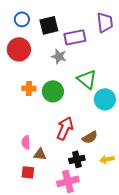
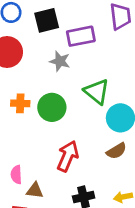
brown semicircle: (90, 137) -> (116, 151), moved

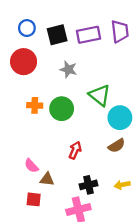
purple rectangle: (81, 36) -> (89, 35), moved
red arrow: (68, 156) -> (75, 150), size x0.7
pink semicircle: (16, 175) -> (31, 166), turned -40

